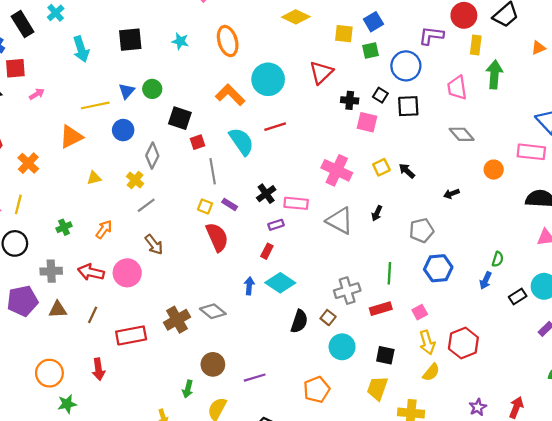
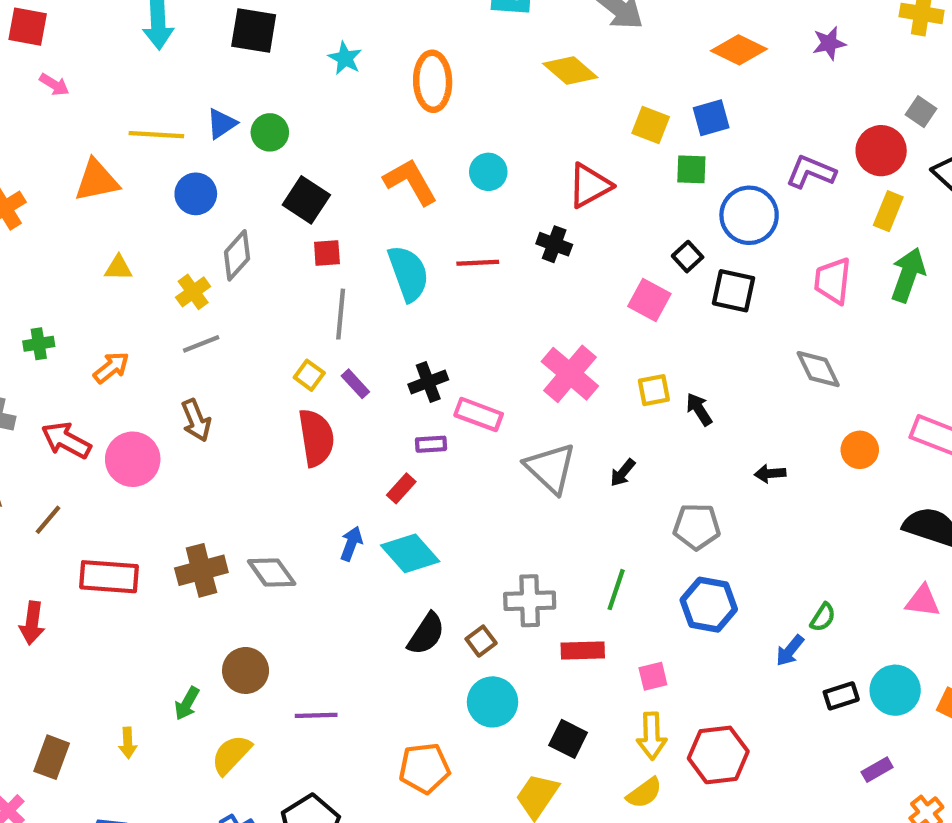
cyan circle: (268, 79) -> (488, 172), size x0.6
pink arrow: (37, 94) -> (54, 85), turned 48
black cross: (350, 100) -> (554, 244), moved

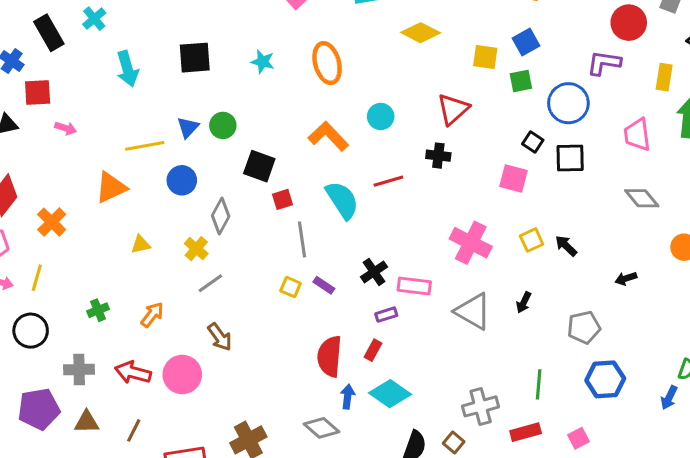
red circle: (881, 151) -> (629, 23), moved
red semicircle: (316, 438) -> (330, 356), moved, turned -153
gray diamond: (272, 573) -> (322, 428), moved

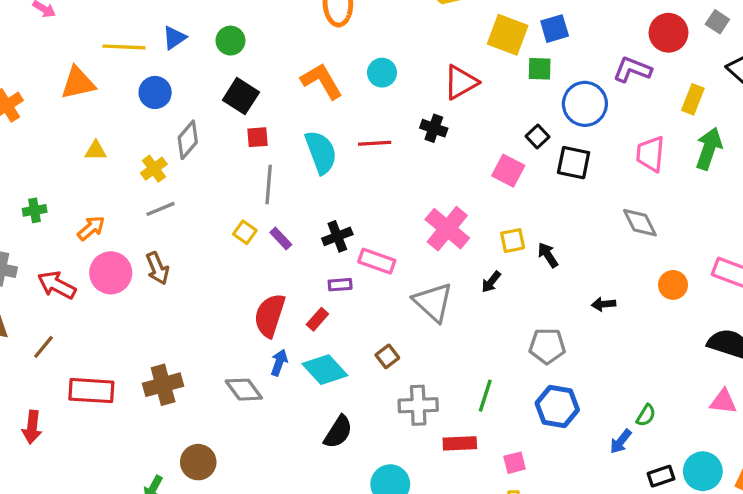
yellow square: (485, 57) -> (508, 35), size x1.4
green circle: (223, 125) -> (230, 41), moved
black arrow: (524, 302) -> (491, 282), moved
pink circle: (182, 375) -> (111, 273), moved
brown square: (454, 442) -> (387, 356), moved

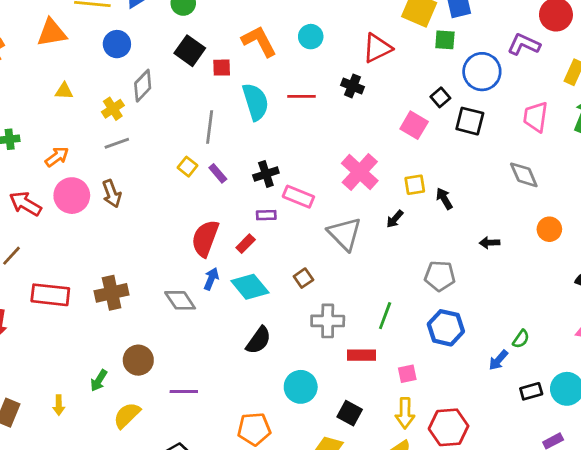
red square: (257, 137) -> (222, 68), moved

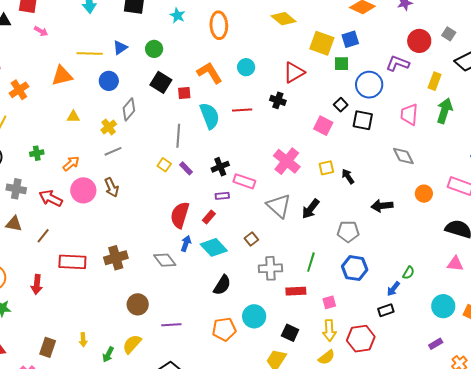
black arrow: (395, 219) -> (311, 209), moved, size x1.5
black arrow: (490, 243) -> (382, 206), size x1.5
green arrow: (99, 380) -> (108, 354), moved
black rectangle: (531, 391) -> (386, 310), moved
orange pentagon: (254, 429) -> (224, 329), moved

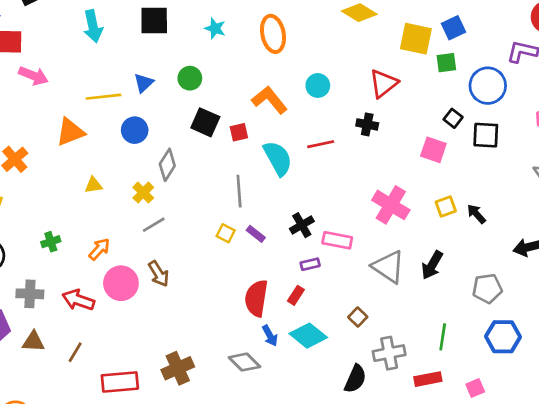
pink arrow: (41, 31) -> (33, 76), size x1.5
blue arrow: (186, 244) -> (270, 336), turned 140
black semicircle: (222, 285) -> (355, 379), moved

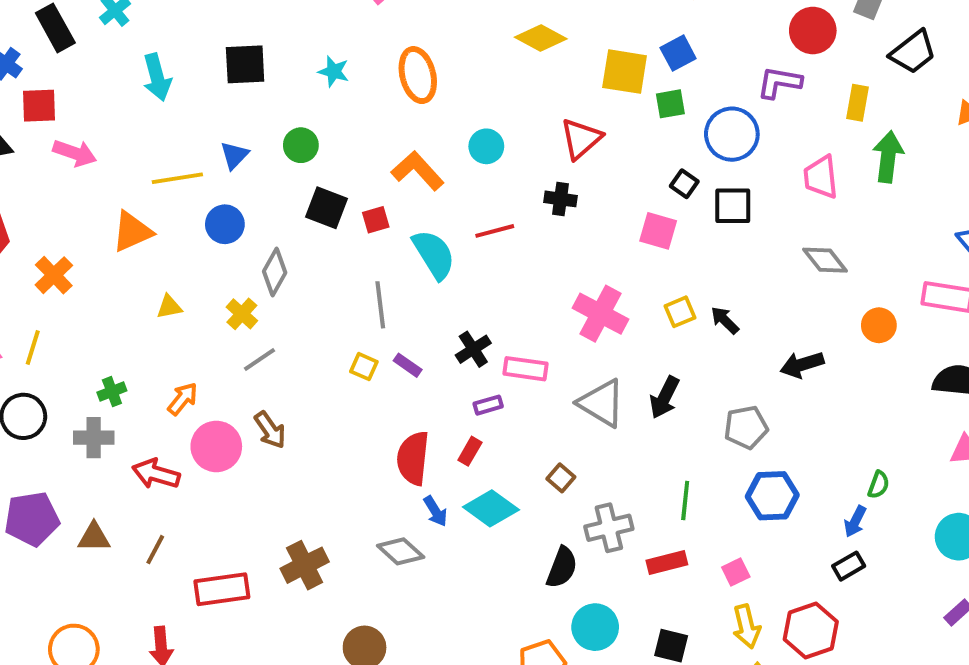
gray cross: (30, 294) -> (94, 438), moved

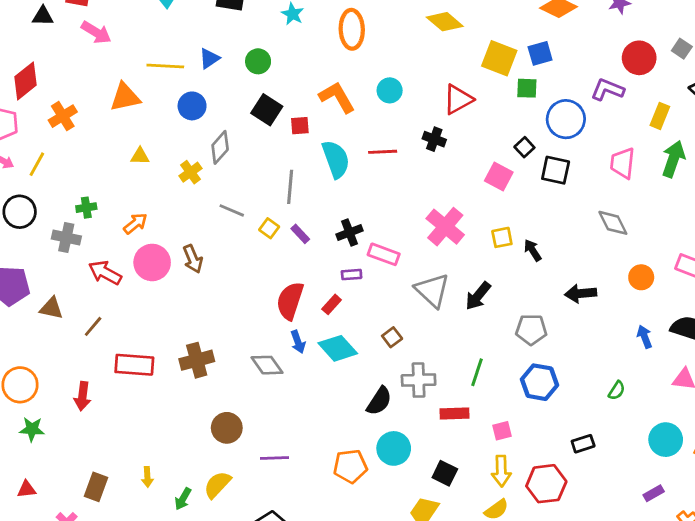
gray line: (259, 359) -> (232, 210), moved, turned 45
blue arrow: (855, 521) -> (645, 337), moved, turned 120

